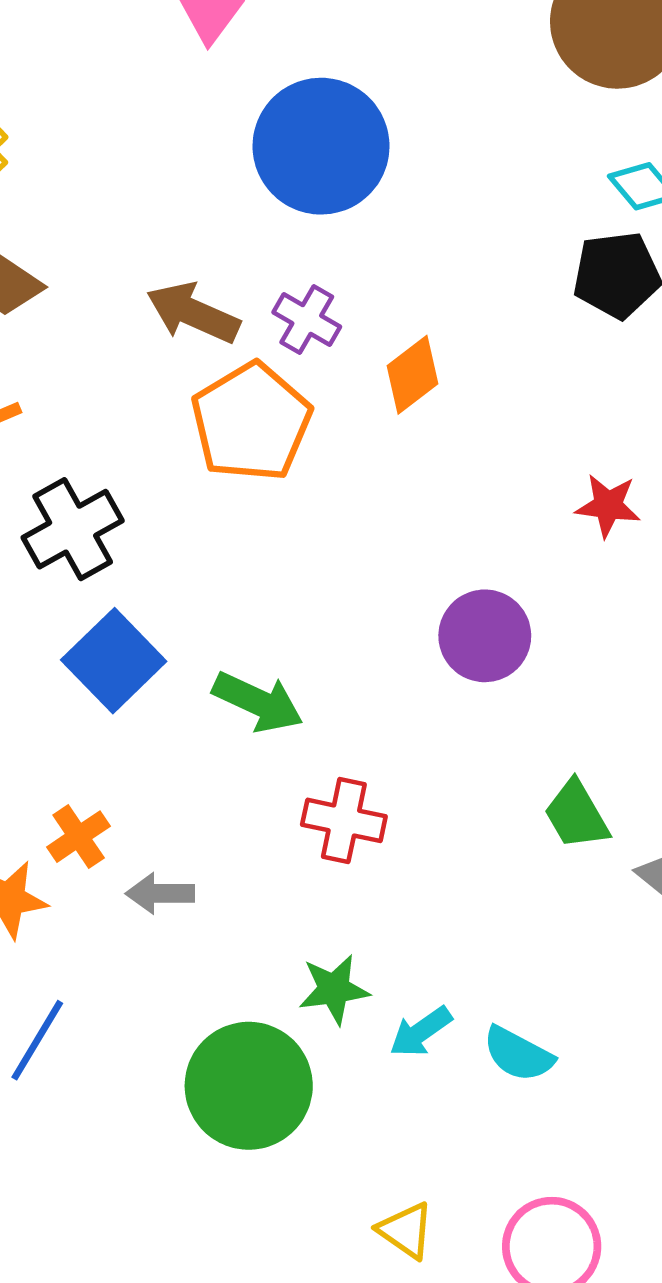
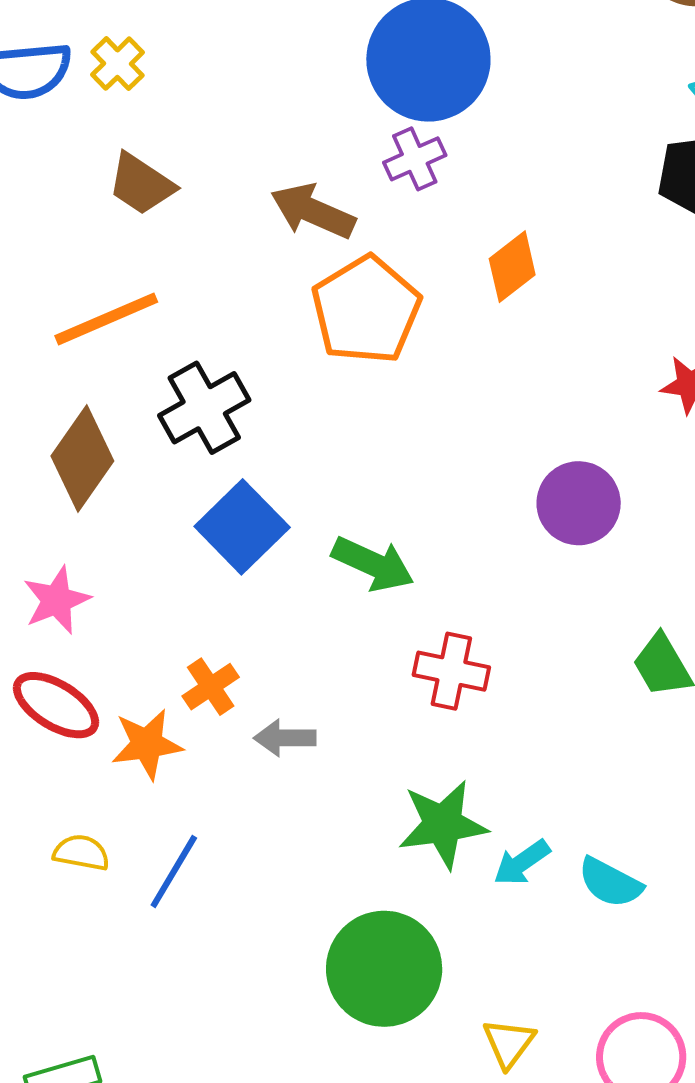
purple cross: (307, 320) -> (415, 159), moved, turned 36
green star: (334, 989) -> (443, 824), size x1.4
green circle: (249, 1086) -> (384, 969), moved
yellow triangle: (406, 1230) -> (509, 1043), turned 32

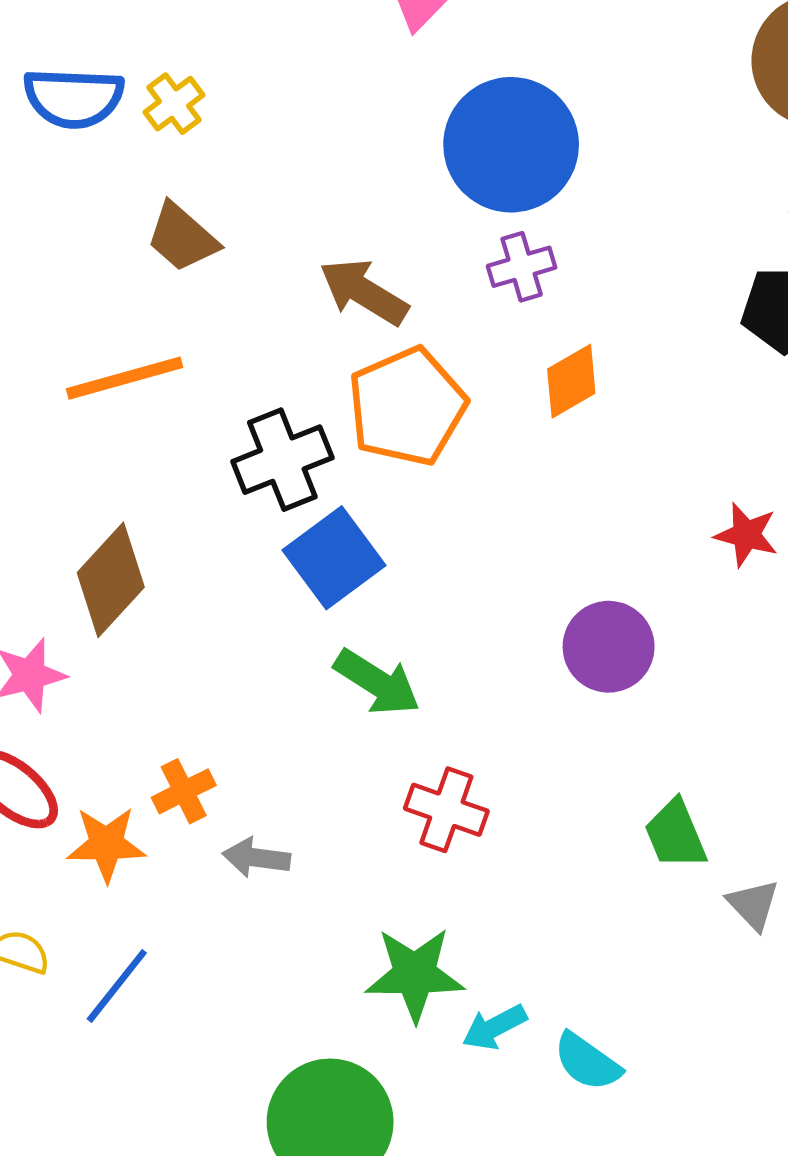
purple cross: (415, 159) -> (522, 267), moved
black cross: (204, 408) -> (282, 460), moved
brown diamond: (82, 458) -> (111, 580), moved
blue square: (242, 527) -> (334, 558), moved

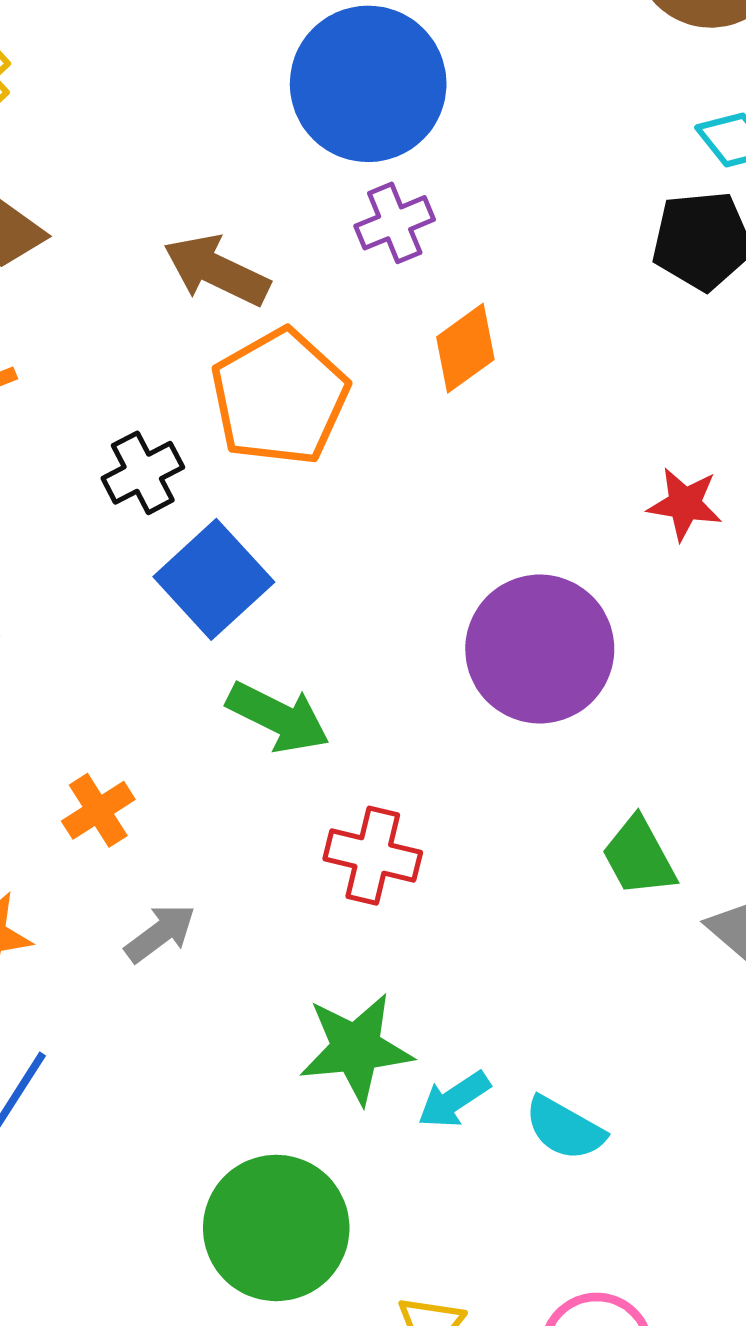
black cross: (282, 460) -> (143, 473), size x0.7
purple circle: (609, 647) -> (540, 649), size x1.4
orange cross: (184, 791) -> (98, 810), moved
gray arrow: (256, 858) -> (160, 933), turned 142

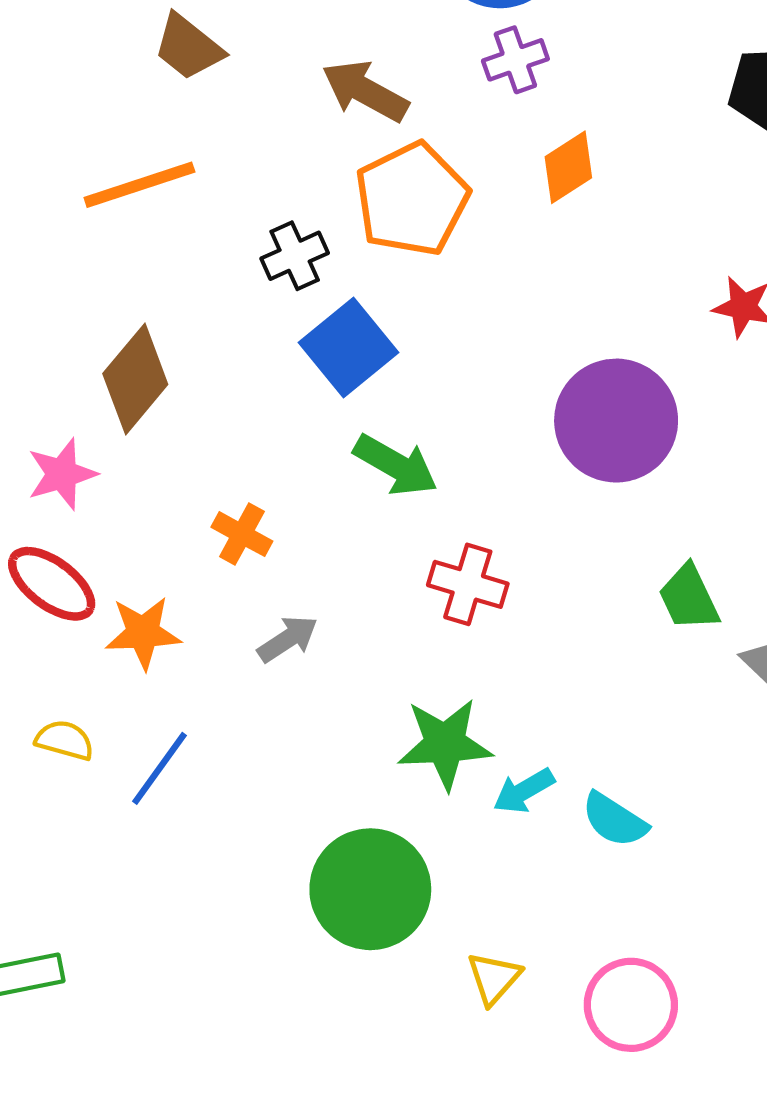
orange cross: (98, 810) -> (242, 534), turned -32

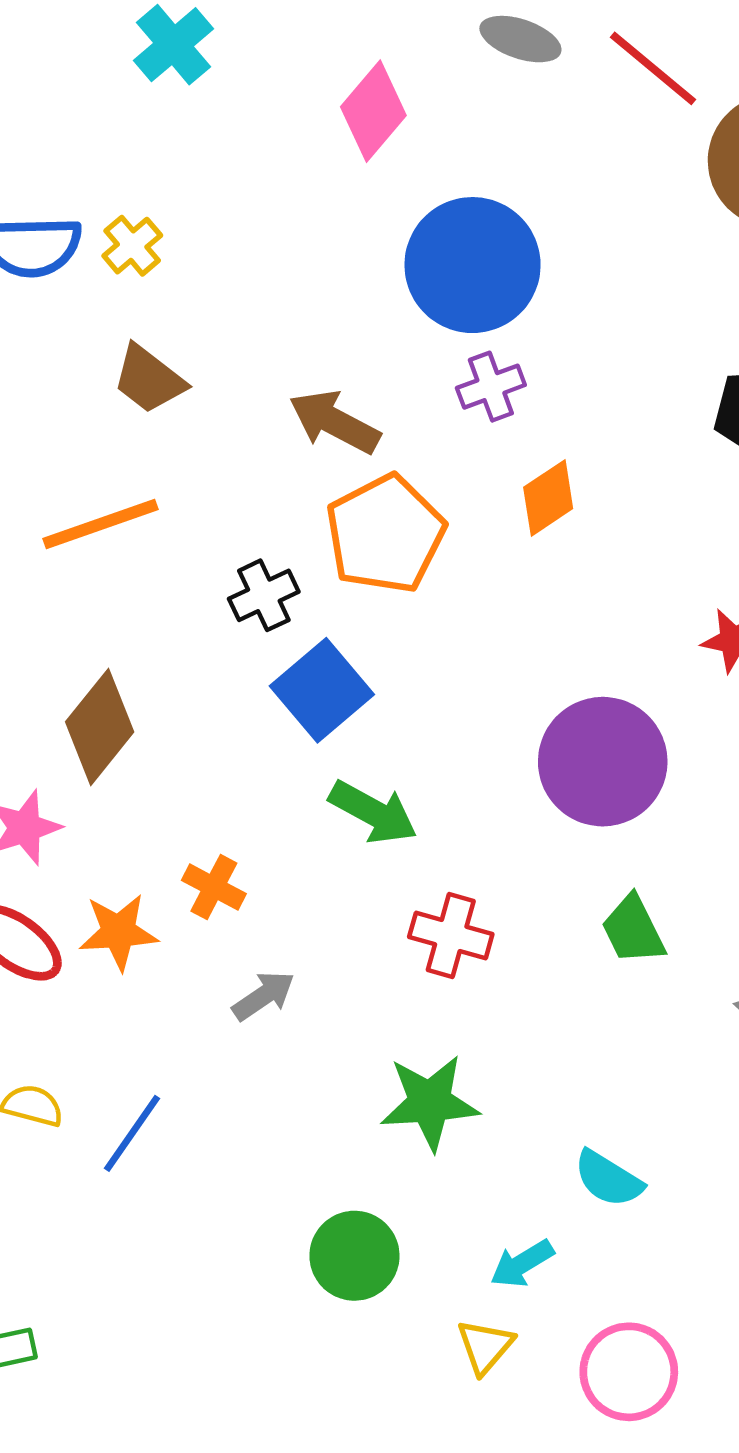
green trapezoid: (689, 598) -> (633, 930), moved
orange star: (143, 633) -> (118, 932), moved
cyan arrow: (524, 791) -> (522, 1264), moved
green circle: (370, 889) -> (354, 1256), size x0.7

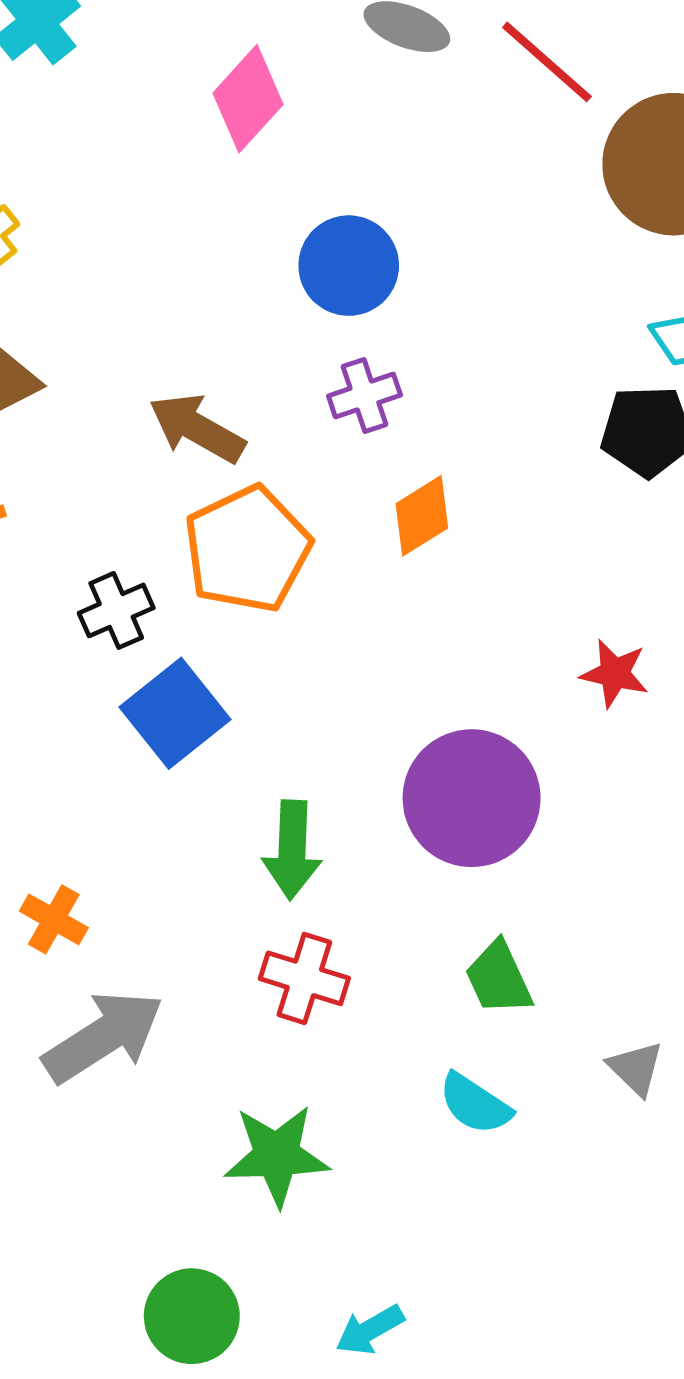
blue circle: (473, 265) -> (349, 266), size x0.7
green arrow: (373, 812) -> (292, 850), moved, turned 62
gray arrow: (264, 996) -> (103, 1037), size x1.8
cyan semicircle: (608, 1179) -> (475, 1104), moved

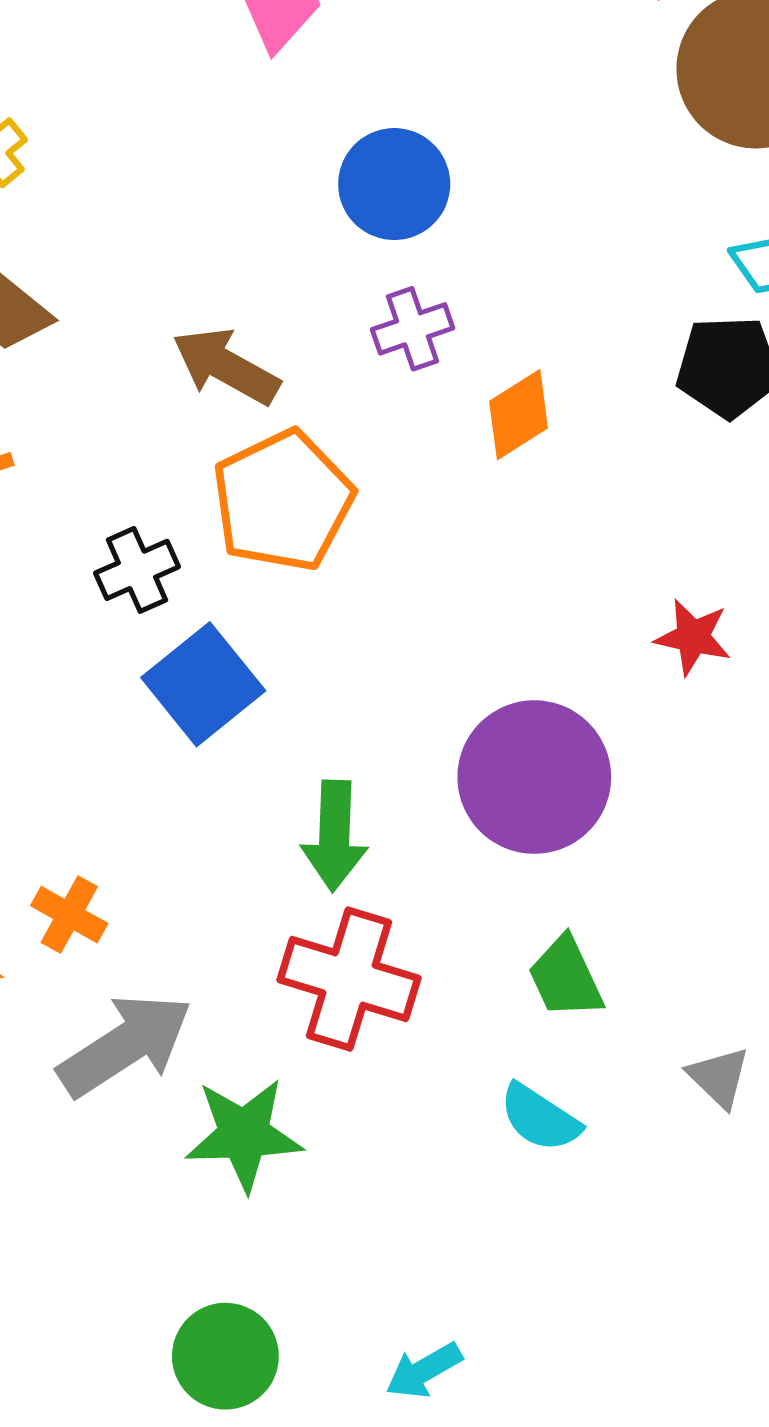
orange diamond: (422, 516) -> (519, 415), moved
red cross: (304, 978) -> (349, 979), size x1.4
green star: (277, 1155) -> (244, 1134), moved

